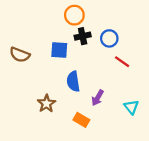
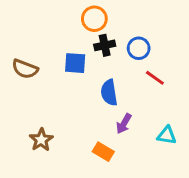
blue semicircle: (73, 81) -> (109, 93), moved
brown star: (46, 104) -> (41, 140), moved
cyan triangle: (131, 107) -> (167, 135), turned -42

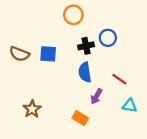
black cross: (105, 45) -> (86, 46), moved
blue square: (75, 63) -> (48, 54), moved
red line: (155, 78) -> (119, 79), moved

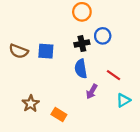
orange circle: (73, 15) -> (82, 12), moved
cyan triangle: (130, 106) -> (123, 100), turned -40
orange rectangle: (80, 118) -> (59, 115), moved

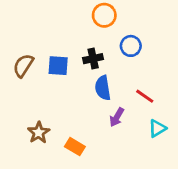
black cross: (82, 44) -> (93, 59), moved
brown semicircle: (19, 51) -> (23, 66), turned 102

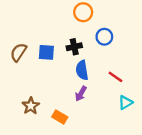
purple arrow: (117, 117) -> (81, 94), moved

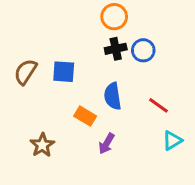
black cross: (74, 47) -> (116, 49), moved
purple arrow: (81, 94) -> (107, 144), moved
orange rectangle: (60, 117) -> (85, 116), moved

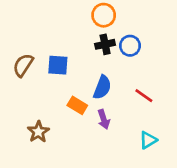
blue semicircle: (113, 96) -> (102, 87), turned -150
cyan triangle: (172, 141) -> (148, 140), moved
purple arrow: (107, 144) -> (104, 119), moved, turned -48

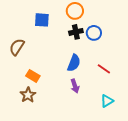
blue square: (58, 65) -> (42, 20), moved
orange rectangle: (77, 105) -> (33, 76), moved

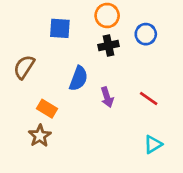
blue circle: (94, 33) -> (146, 34), moved
blue semicircle: (74, 63) -> (78, 78), moved
purple arrow: (75, 86) -> (107, 97), moved

